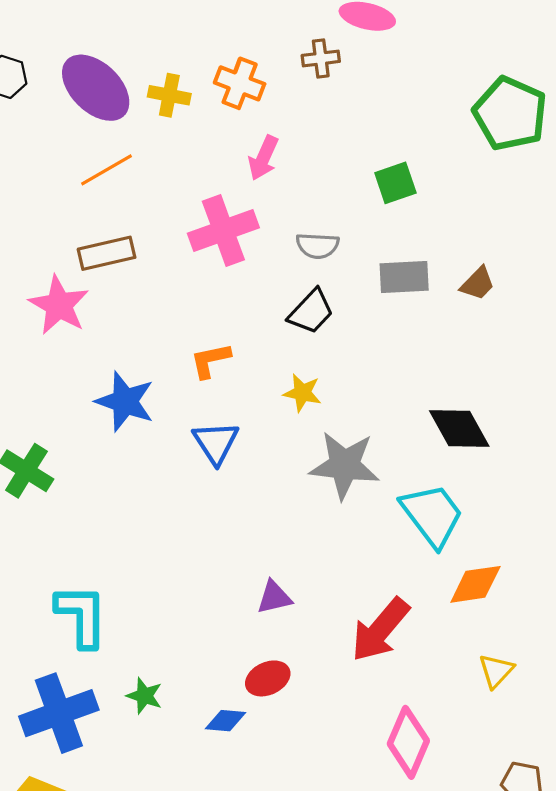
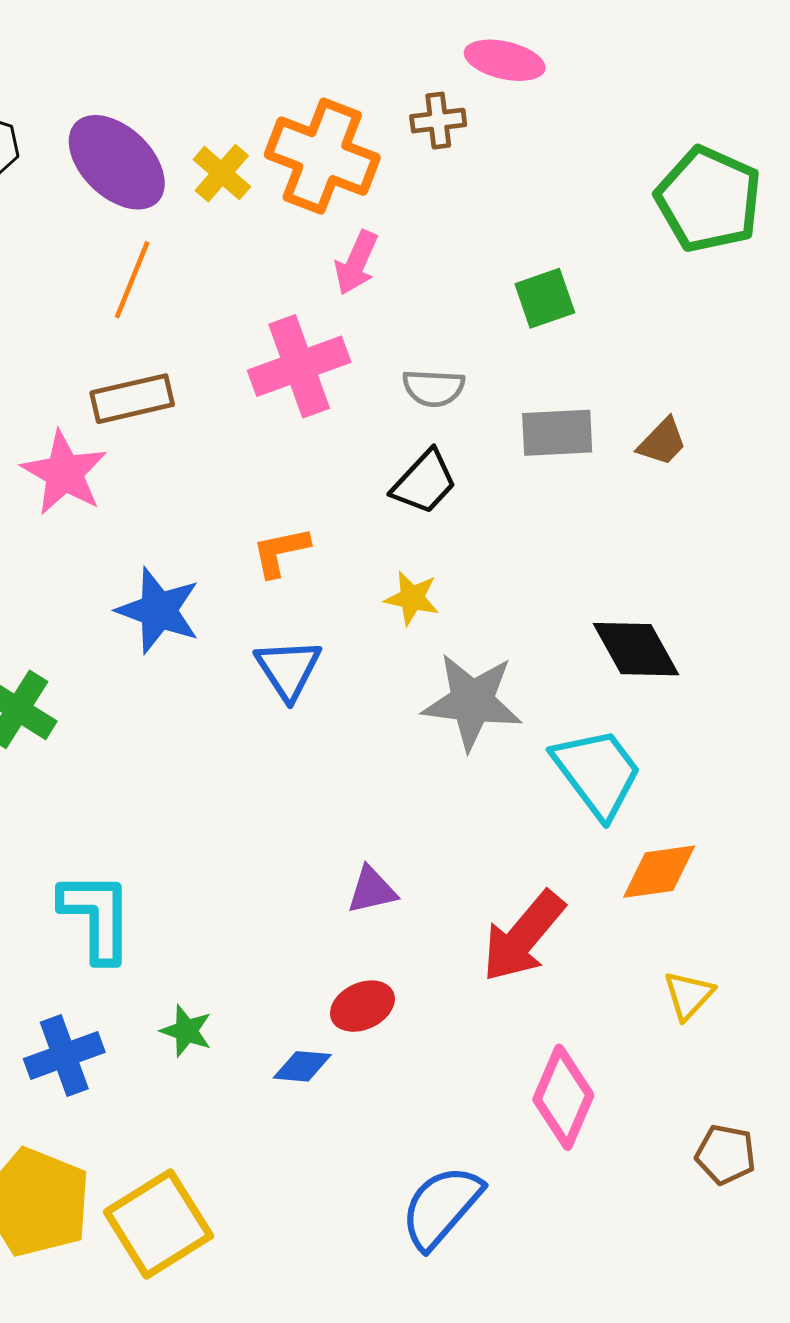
orange cross: (240, 83) -> (322, 156), size x1.5
yellow cross: (169, 95) -> (222, 173), turned 30
orange line: (107, 170) -> (132, 280), turned -38
blue cross: (59, 713) -> (64, 1056), size x0.7

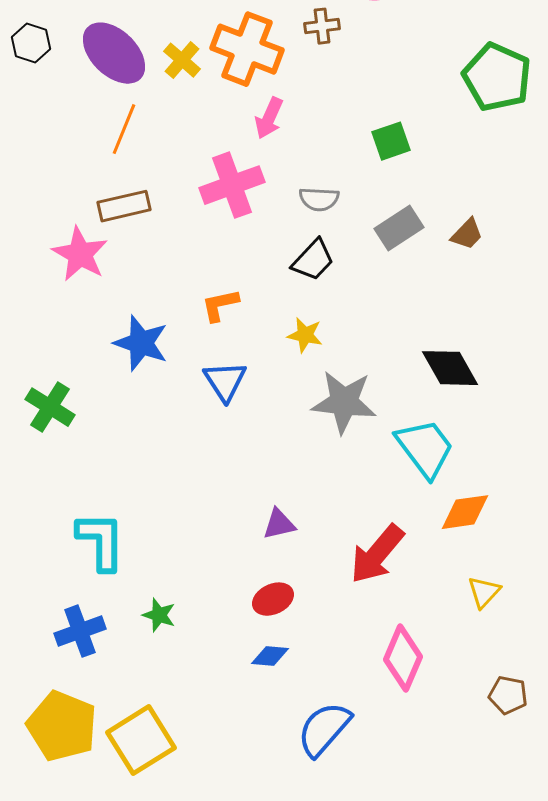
gray rectangle: (557, 433) -> (399, 228), turned -30
blue diamond: (302, 1066) -> (270, 656), moved

